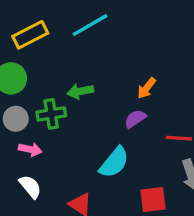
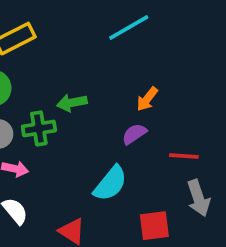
cyan line: (90, 25) -> (129, 28), moved

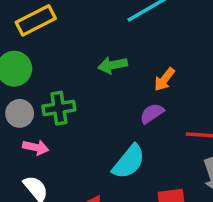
green arrow: (72, 103) -> (113, 65), moved

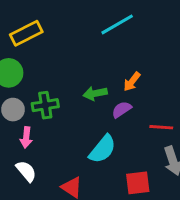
green arrow: (113, 65) -> (95, 93), moved
pink arrow: (36, 147) -> (26, 137), turned 84

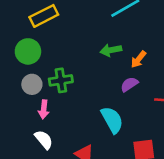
green arrow: (95, 93) -> (111, 50), moved
cyan semicircle: (103, 149) -> (112, 120), turned -68

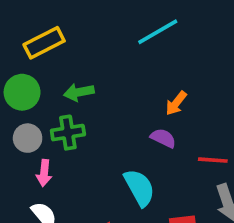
green arrow: (111, 50) -> (79, 92), moved
purple semicircle: (129, 84) -> (163, 138), turned 60

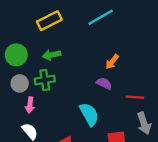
yellow rectangle: (44, 43) -> (49, 21), moved

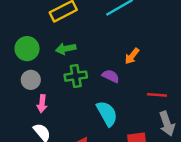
green cross: (45, 80) -> (76, 76), moved
purple semicircle: (104, 83) -> (111, 76), moved

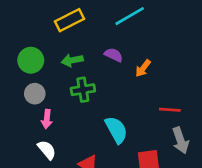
purple semicircle: (111, 76) -> (114, 55), moved

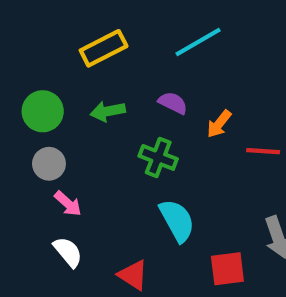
green cross: (83, 90) -> (158, 157), moved, turned 30
red line: (170, 110) -> (263, 151), moved
pink arrow: (47, 119) -> (68, 204), turned -54

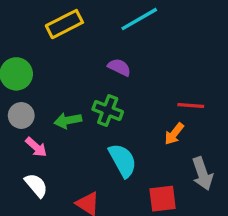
green arrow: (108, 111) -> (68, 120), moved
orange arrow: (219, 124) -> (174, 134), moved

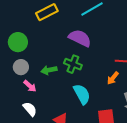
purple semicircle: (119, 67) -> (80, 38), size x1.6

